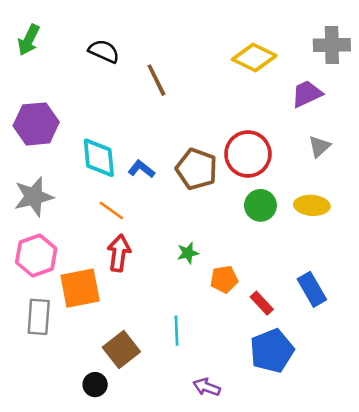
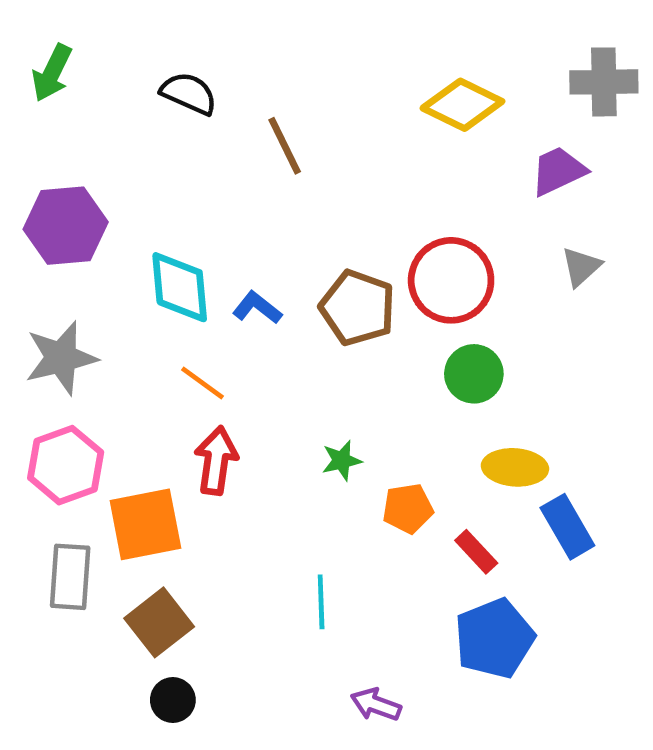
yellow ellipse: (312, 205) -> (515, 467), moved
brown square: (121, 349) -> (159, 622), moved

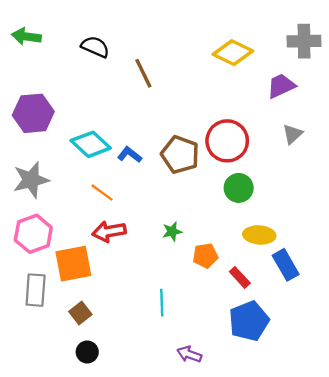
green arrow: (52, 73) -> (26, 36), turned 72
cyan diamond: (180, 287) -> (91, 144), turned -42
red arrow: (216, 461) -> (109, 232), turned -108
brown square: (159, 622) -> (80, 313), size x0.7

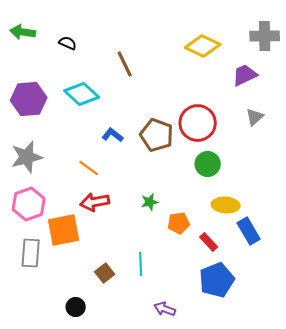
black semicircle: (95, 47) -> (68, 43), moved, size x0.7
cyan diamond: (91, 144) -> (82, 94), moved
brown square: (80, 313) -> (105, 273), moved

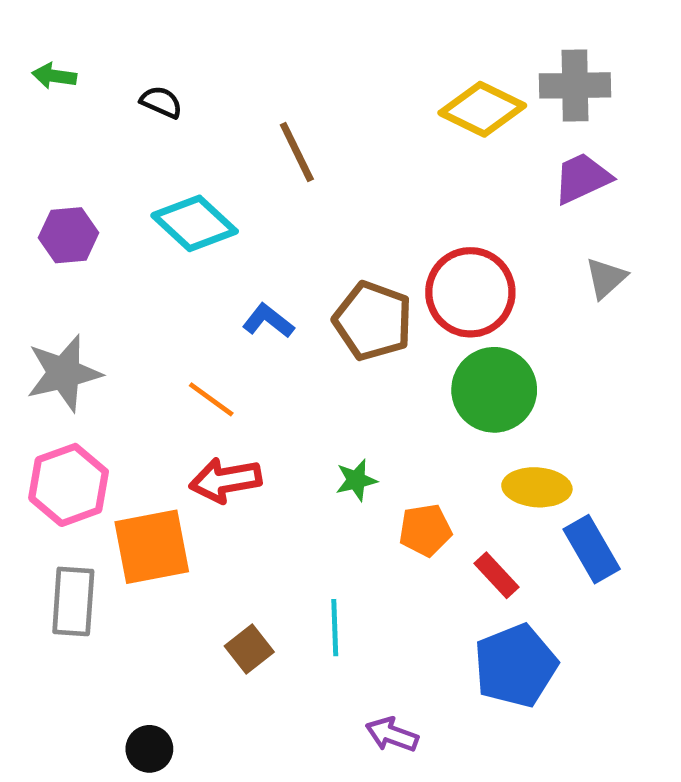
green arrow: (23, 32) -> (54, 76), size x0.7
gray cross: (265, 36) -> (575, 85), moved
purple hexagon: (29, 99) -> (69, 235), size x0.7
green circle: (208, 164) -> (494, 390), size x1.4
black circle: (76, 307) -> (149, 749), moved

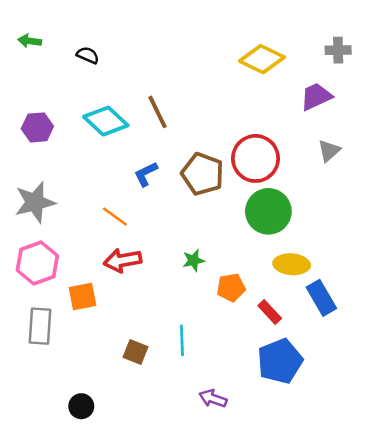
gray cross: (575, 85) -> (338, 50), moved, size x0.7
brown line: (297, 152) -> (157, 112), moved
blue L-shape: (268, 321) -> (146, 174), turned -64
orange square: (152, 547) -> (83, 297), size x0.7
brown square: (249, 649) -> (135, 352), turned -30

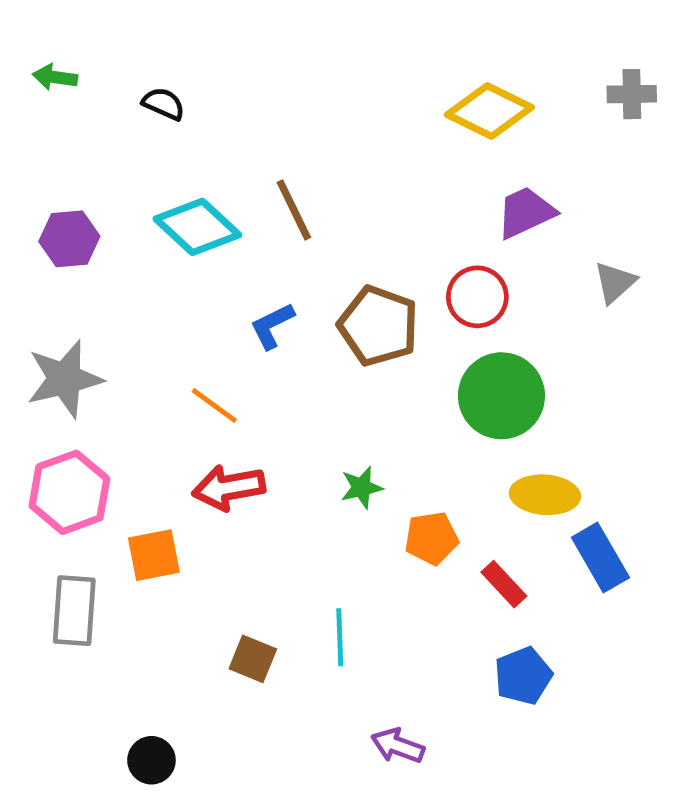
purple trapezoid: (316, 97) -> (526, 212), moved
red circle: (255, 158) -> (477, 297), size x0.7
blue pentagon: (280, 361) -> (523, 676), size x0.7

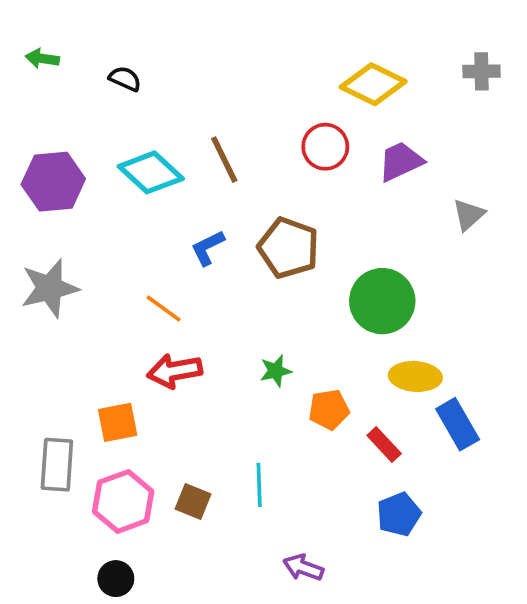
purple hexagon: (69, 239) -> (53, 182), size x1.4
red circle: (477, 297) -> (325, 147), moved
pink hexagon: (69, 492) -> (123, 501), moved

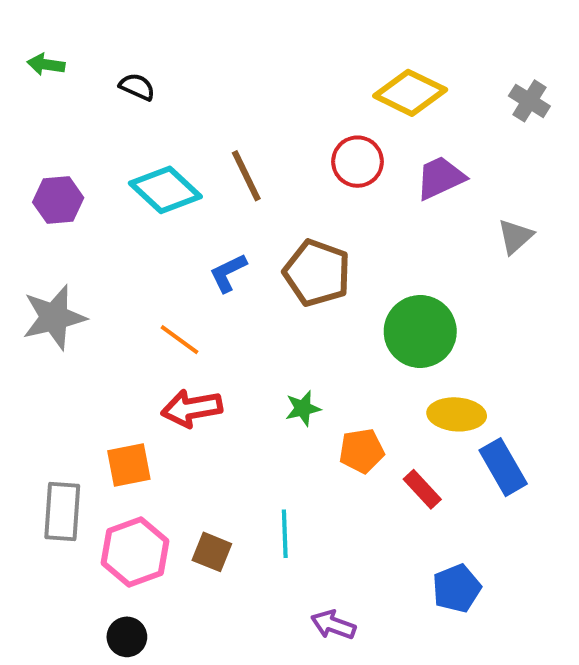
gray cross: (481, 71) -> (529, 101), moved, turned 33
purple hexagon: (53, 182) -> (58, 200), size x0.7
blue pentagon: (399, 514) -> (457, 588), moved

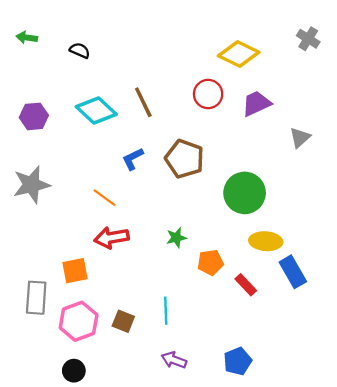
gray cross: (529, 101) -> (308, 39), moved
blue pentagon: (457, 588) -> (238, 361), moved
purple arrow: (333, 625) -> (174, 360), moved

